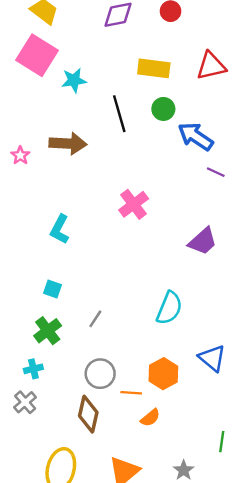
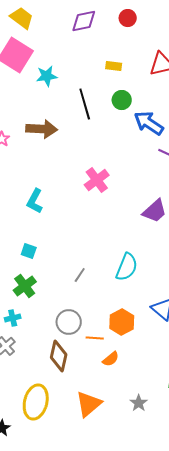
yellow rectangle: (154, 68) -> (114, 66), size x0.6
gray line: (95, 319) -> (80, 275), moved

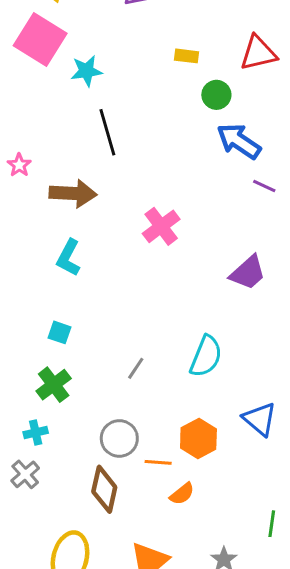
green circle: (122, 100) -> (216, 95), moved
black line: (85, 104) -> (107, 132), moved
brown arrow: (42, 129) -> (73, 193), moved

